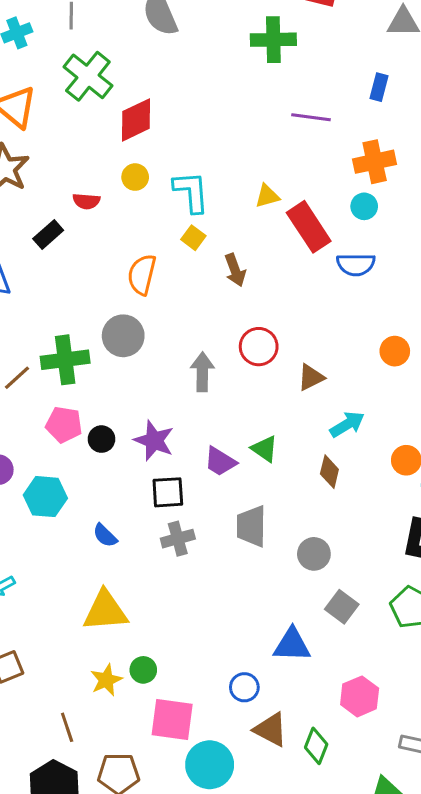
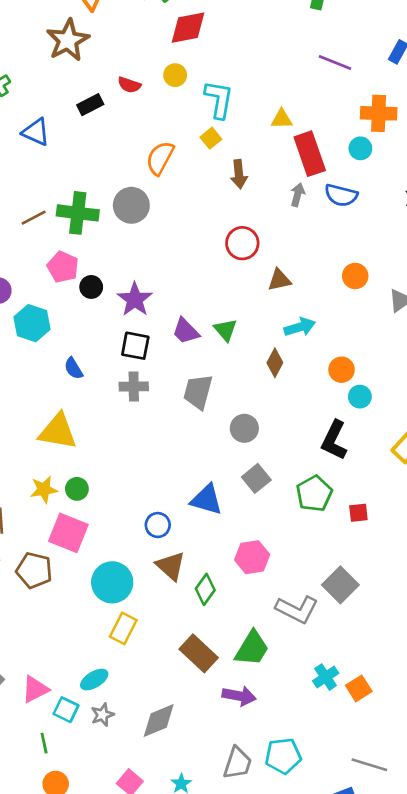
gray arrow: (202, 372) -> (298, 195), moved, size x0.7
pink square: (172, 720) -> (68, 533), moved

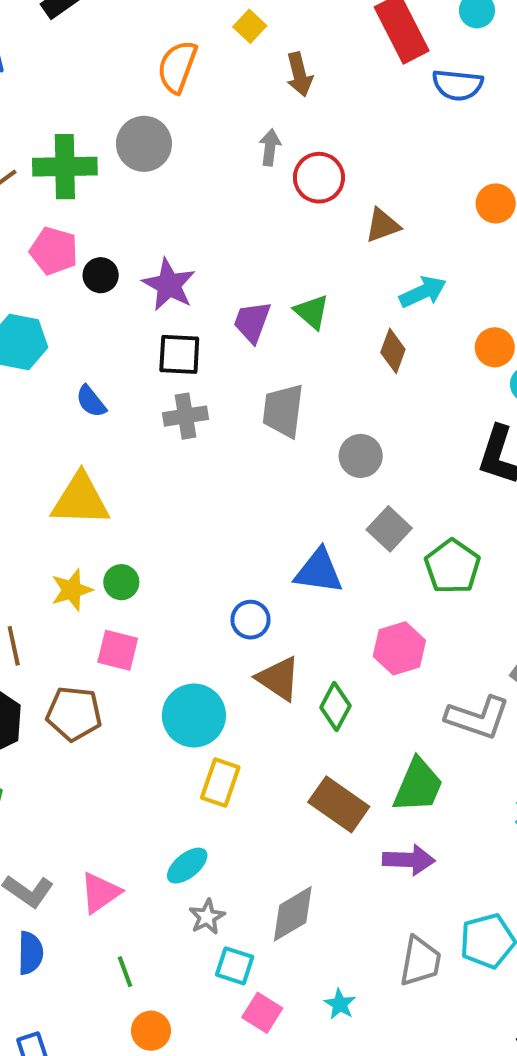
gray arrow: (298, 195) -> (270, 147), moved
purple trapezoid: (186, 331) -> (252, 322), turned 72
green pentagon: (314, 494) -> (452, 567), moved
pink square: (68, 533) -> (118, 650), size x0.7
cyan square: (66, 710) -> (235, 966), moved

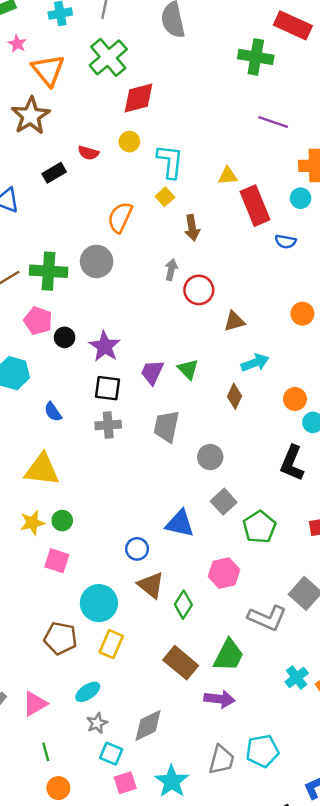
blue semicircle: (458, 85) -> (285, 242), size x0.7
brown pentagon: (74, 714) -> (60, 638), moved
cyan star: (340, 1004) -> (172, 781), size x1.8
pink square: (262, 1013) -> (125, 783), turned 35

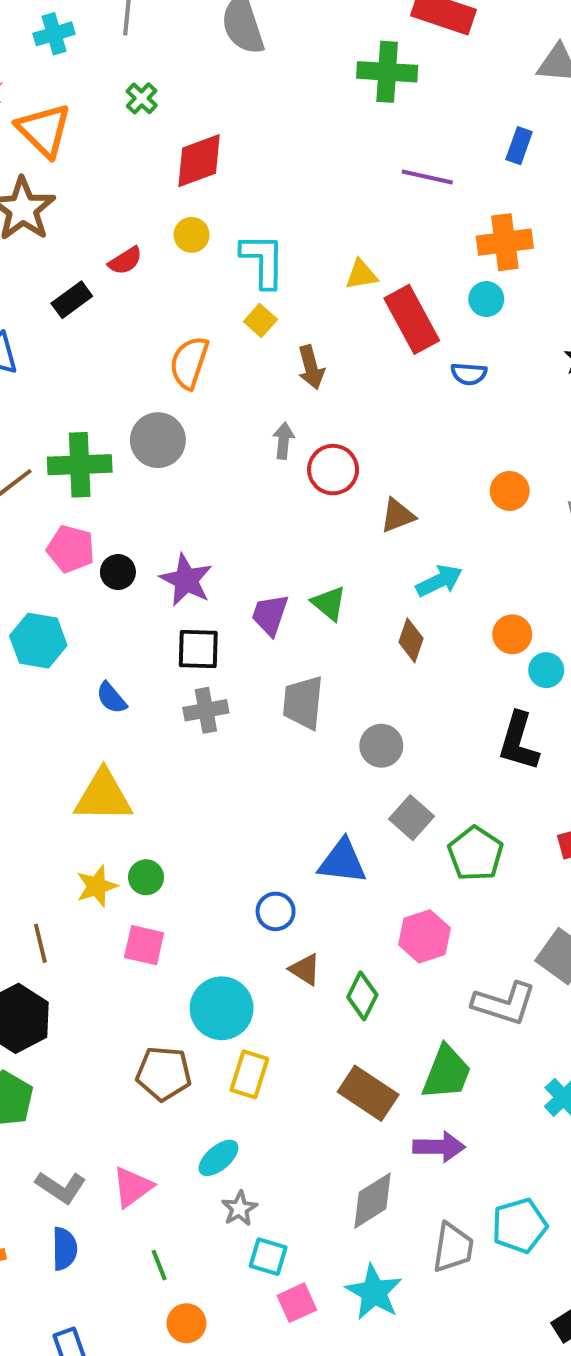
green cross: (108, 57) -> (142, 98), size x0.5
red semicircle: (88, 153) -> (125, 261), turned -42
brown triangle: (151, 585) -> (305, 969), size x0.7
gray diamond: (148, 725) -> (372, 1201), moved

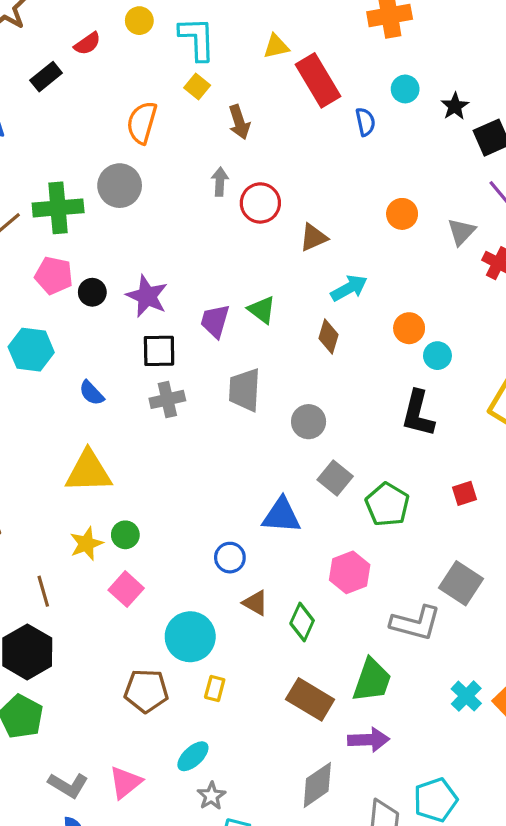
cyan circle: (486, 299) -> (405, 89), moved
blue semicircle: (469, 374) -> (365, 122), turned -104
pink square: (144, 945) -> (126, 589), turned 32
yellow rectangle: (249, 1074) -> (215, 689), size x0.7

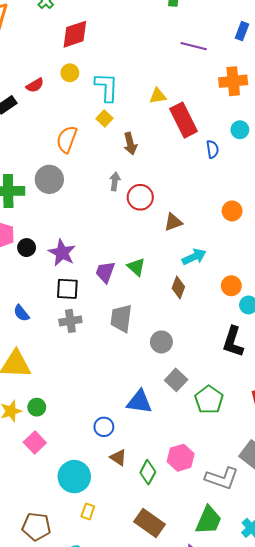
pink hexagon: (350, 572) -> (181, 458), moved
green trapezoid: (372, 680) -> (209, 520), moved
brown pentagon: (146, 691) -> (36, 527), moved

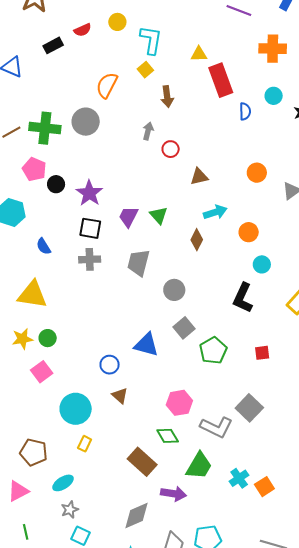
red circle: (140, 197) -> (171, 149), size x0.7
orange circle: (231, 286) -> (249, 232), moved
green diamond: (148, 472) -> (168, 436), moved, turned -65

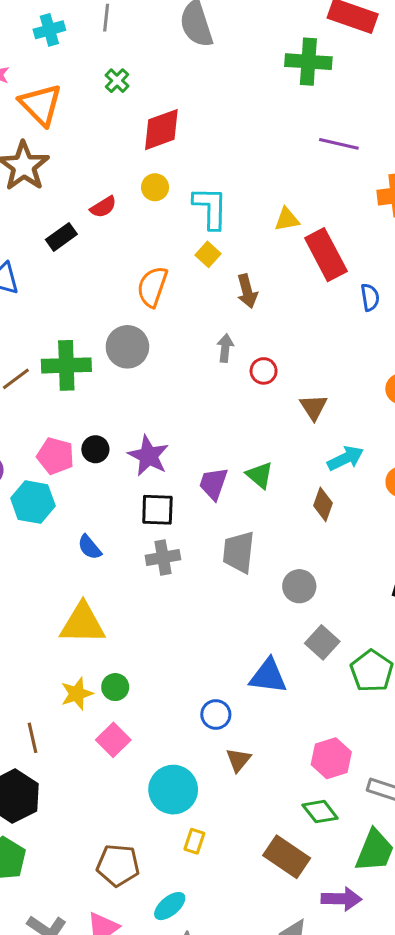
pink pentagon: (34, 169) -> (55, 456), moved
brown triangle: (199, 177) -> (313, 407), turned -42
brown triangle: (120, 396) -> (238, 760), turned 36

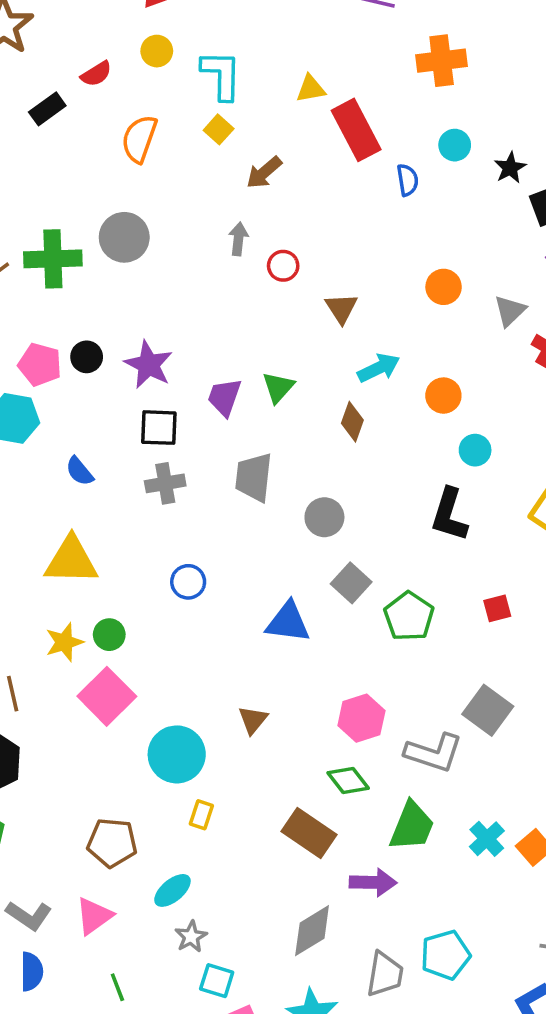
orange semicircle: (152, 287) -> (139, 139), moved
brown arrow: (247, 291) -> (264, 173), turned 64
green triangle: (260, 475) -> (278, 387), turned 32
blue circle: (216, 715) -> (188, 582), moved
pink square: (113, 740) -> (107, 696), size x1.4

